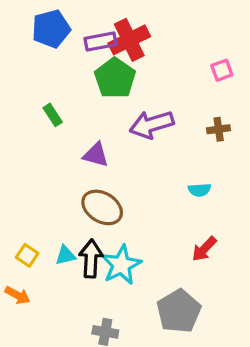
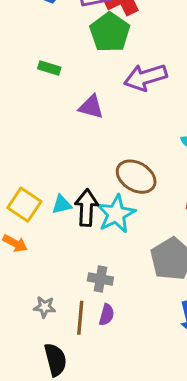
green rectangle: (53, 115) -> (49, 68), turned -40
brown ellipse: (102, 207) -> (136, 177), moved
yellow square: (27, 255) -> (24, 205), size x1.5

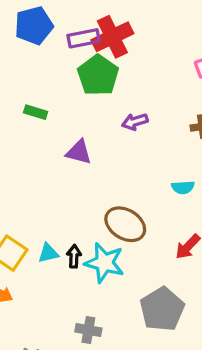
purple arrow: (145, 77) -> (135, 122), size x0.6
black arrow: (86, 208) -> (74, 256), size x0.6
cyan star: (116, 214) -> (104, 263), turned -30

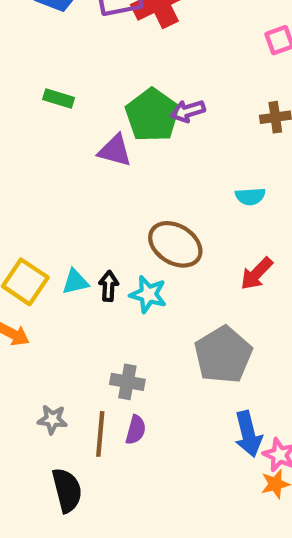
green pentagon: (98, 75) -> (152, 115), moved
cyan star: (104, 263) -> (148, 294), size x0.7

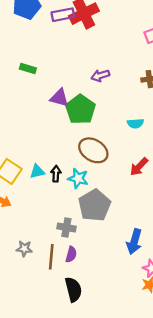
green pentagon: (152, 115) -> (80, 109), moved
gray pentagon: (223, 355) -> (94, 205), moved
blue arrow: (248, 434) -> (134, 242), moved, turned 30
black semicircle: (67, 490) -> (73, 289), moved

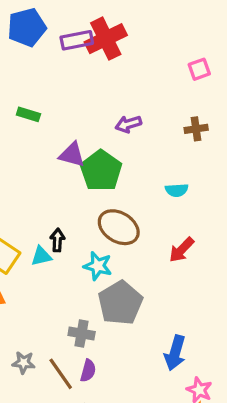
black arrow: (56, 174) -> (57, 240), moved
brown line: (51, 257) -> (61, 374), turned -40

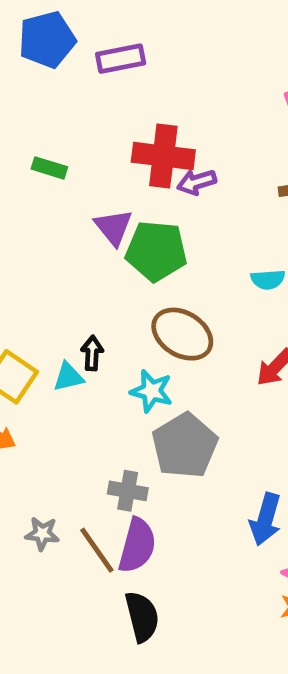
red cross: (106, 39) -> (163, 156), moved, turned 33
purple triangle: (72, 155) -> (113, 227), turned 36
green pentagon: (101, 171) -> (156, 251), turned -30
purple semicircle: (88, 371) -> (137, 545), size x1.6

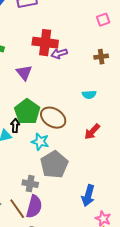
green pentagon: (156, 251) -> (27, 112), moved, turned 30

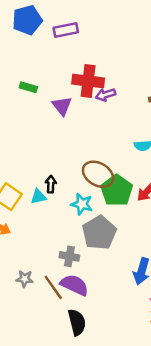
purple triangle: (24, 73) -> (62, 106), moved
green pentagon: (27, 112) -> (117, 190), moved
purple semicircle: (34, 207) -> (74, 285), turned -80

